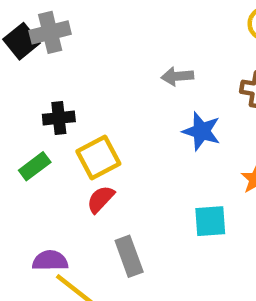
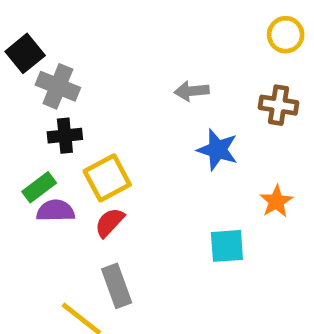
gray cross: (50, 32) -> (58, 86), moved, turned 36
gray rectangle: (129, 256) -> (117, 286), moved
purple semicircle: (50, 261) -> (56, 211), moved

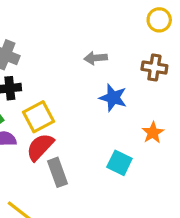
red semicircle: (110, 222) -> (40, 147), size x1.4
cyan square: (227, 246) -> (119, 163), turned 30
gray rectangle: (117, 286) -> (58, 172), moved

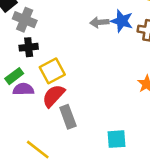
blue star: (113, 98) -> (122, 21), moved
cyan square: (119, 163) -> (116, 139), moved, turned -30

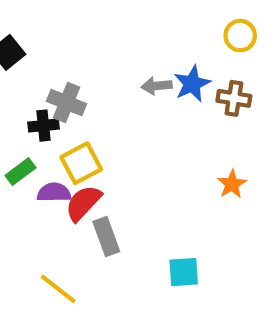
gray cross: (25, 20) -> (67, 103), moved
blue star: (122, 21) -> (192, 84), turned 30
purple semicircle: (23, 89) -> (54, 193), moved

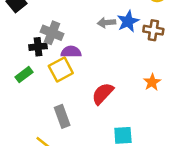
purple semicircle: (54, 193) -> (71, 52), moved
red semicircle: (83, 203) -> (103, 94), moved
gray rectangle: (106, 236) -> (62, 116), moved

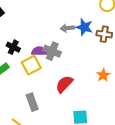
blue star: (128, 21) -> (84, 27), turned -30
gray cross: (52, 33) -> (52, 51), moved
black cross: (38, 47) -> (13, 47), turned 32

